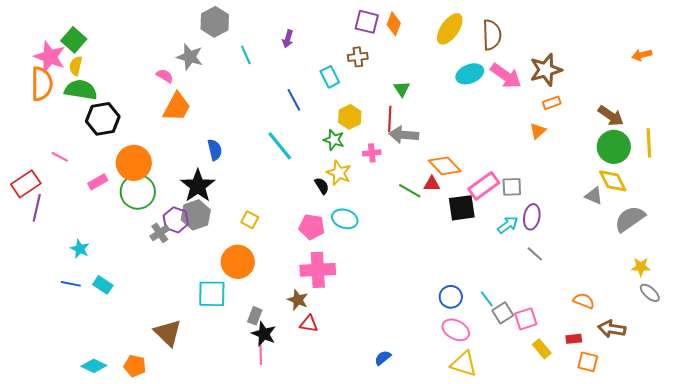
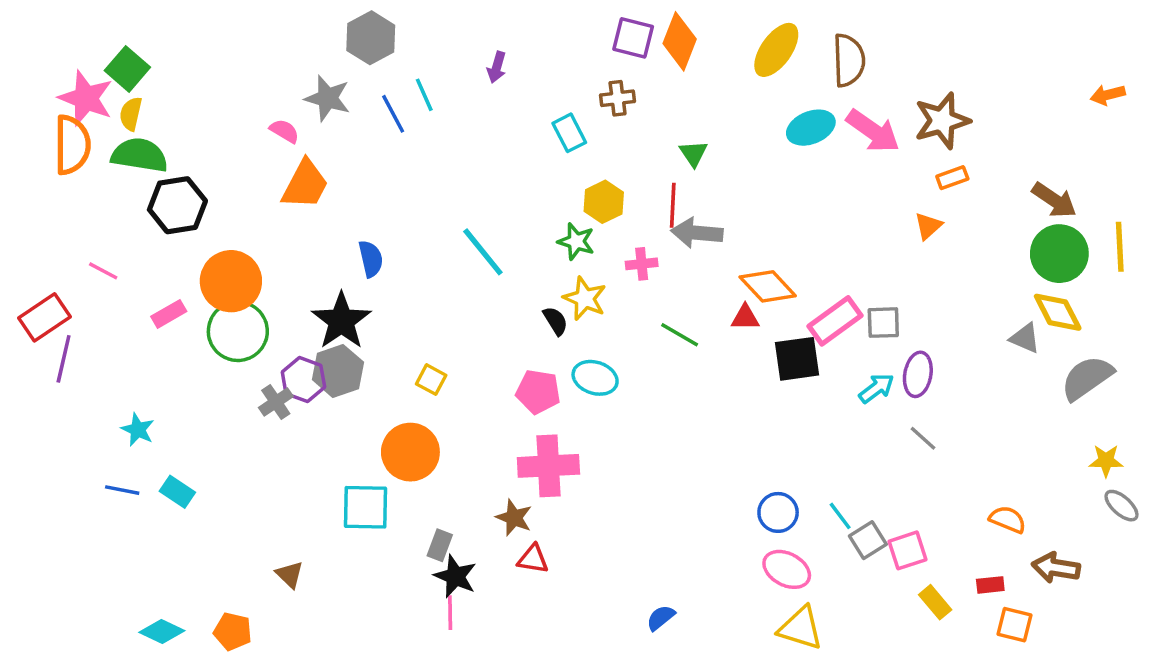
orange diamond: (394, 24) -> (680, 41), size x1.4
blue line: (294, 100) -> (393, 114), moved
green line: (410, 191) -> (680, 335), moved
brown triangle: (168, 333) -> (290, 575), size x0.6

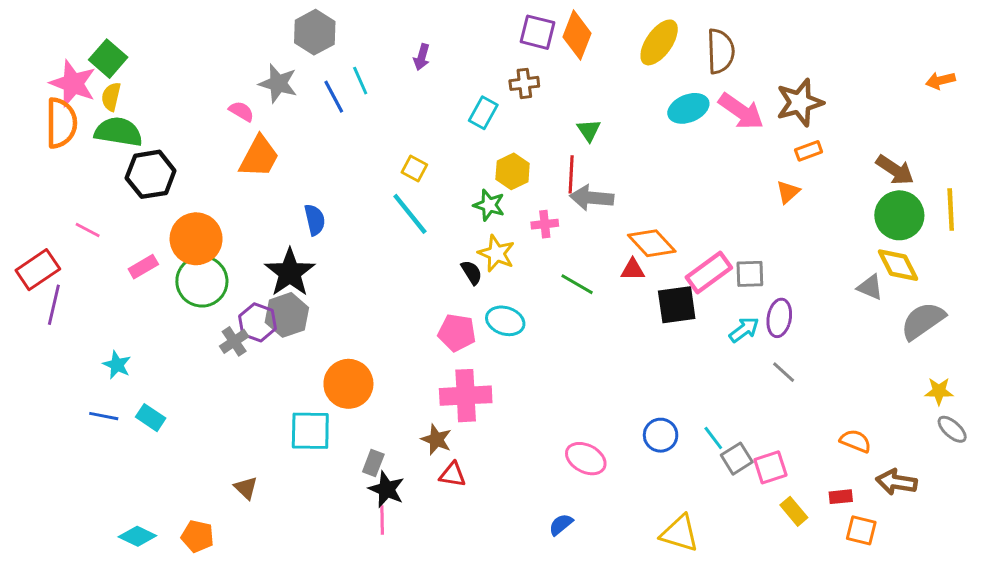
cyan rectangle: (569, 133) -> (483, 113), turned 56
yellow square: (431, 380) -> (414, 168), moved
pink ellipse: (787, 569) -> (586, 459), moved

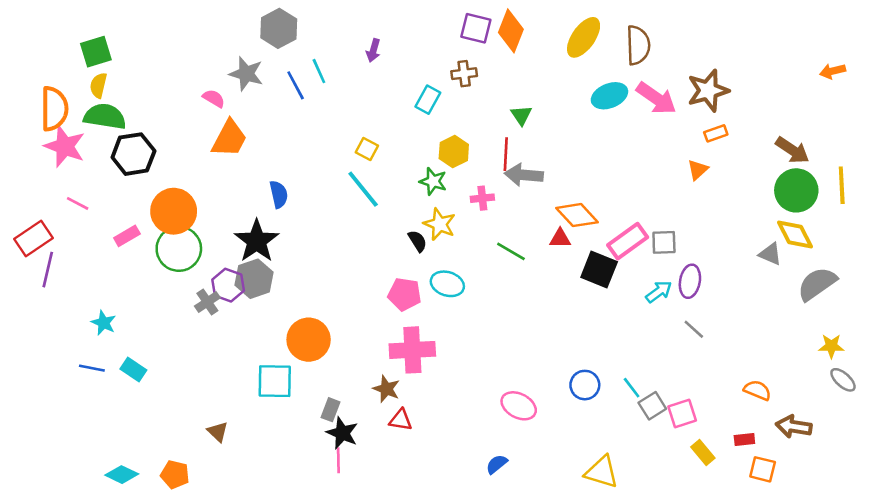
green square: (108, 59) -> (96, 52), turned 32
pink star: (73, 83) -> (65, 146), moved
black square: (677, 305) -> (599, 270), turned 30

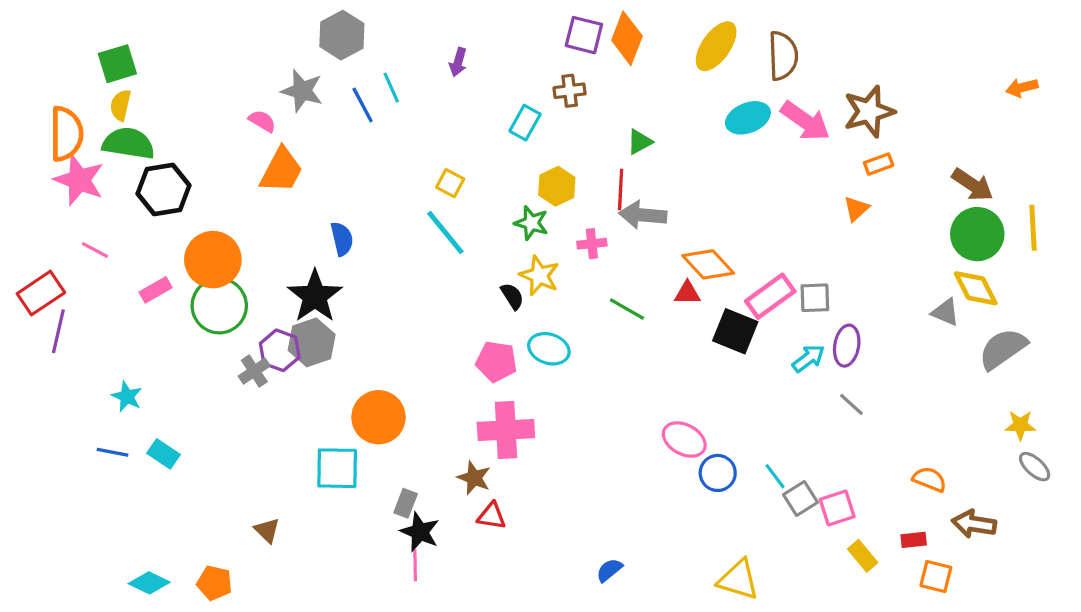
green triangle: (521, 115) -> (640, 142), turned 35
pink ellipse: (519, 406) -> (684, 440), moved

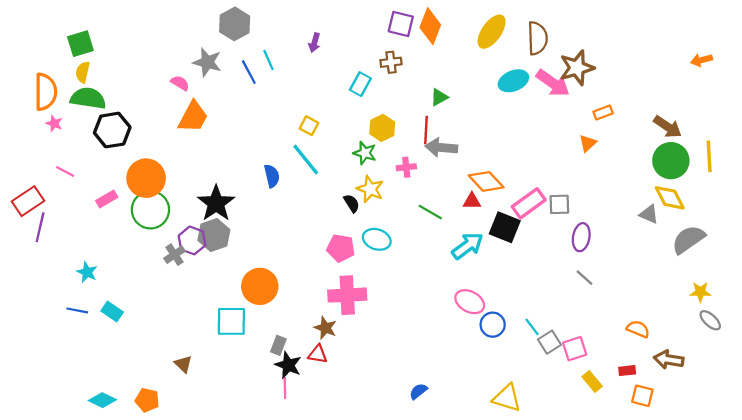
brown star: (869, 111) -> (577, 68), moved
pink star: (79, 180) -> (54, 123), size x0.5
blue semicircle: (342, 239) -> (272, 176), moved
cyan arrow: (808, 358) -> (468, 246), moved, size x1.4
red triangle: (492, 516) -> (318, 354), moved

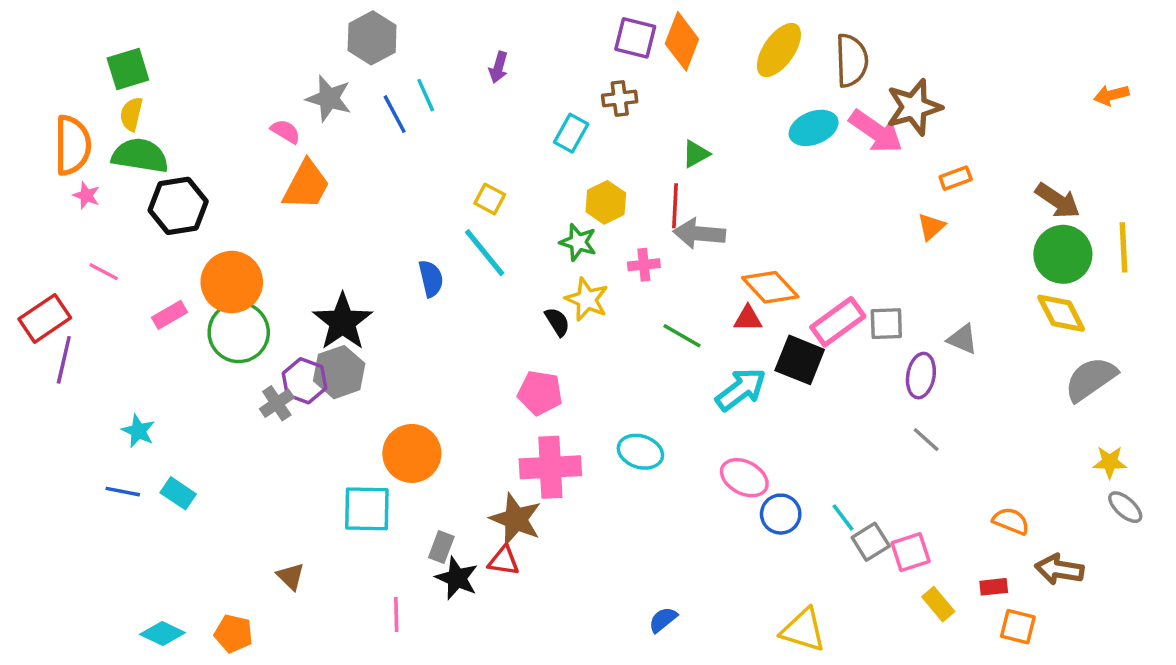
gray triangle: (649, 214) -> (962, 339), moved
cyan ellipse: (377, 239) -> (640, 452), moved
brown star: (325, 328) -> (516, 519), size x1.4
pink line: (285, 388) -> (396, 614), moved

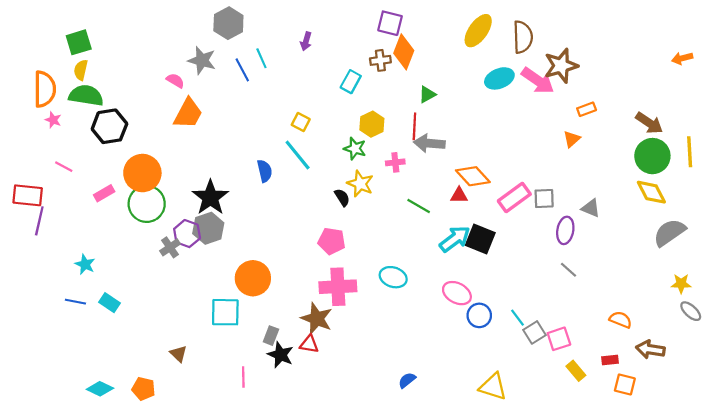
orange diamond: (682, 41) -> (404, 52), moved
red rectangle: (45, 318) -> (28, 195), turned 40
black square: (800, 360) -> (480, 239), moved

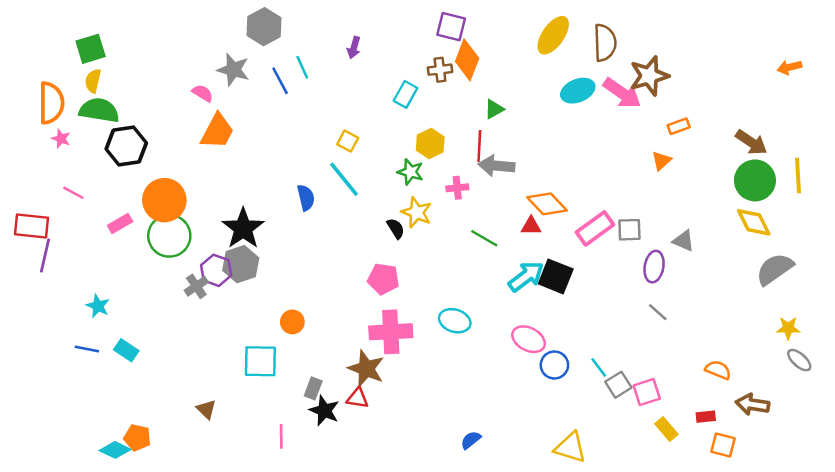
orange circle: (253, 278) -> (292, 322), size x0.6
orange pentagon: (143, 389) -> (137, 438), moved

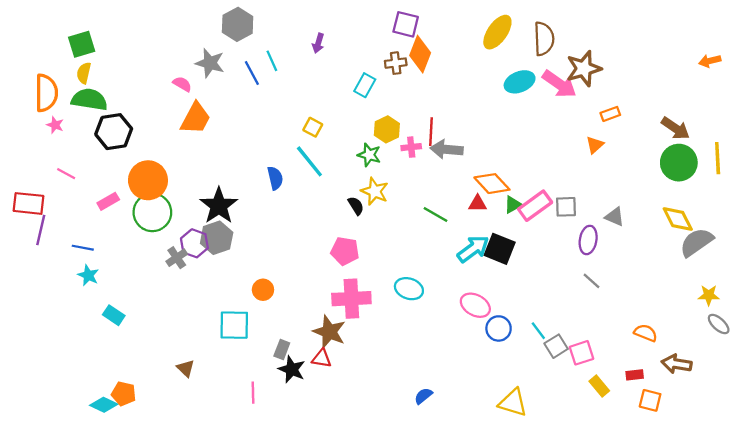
green triangle: (494, 109) -> (513, 205), moved
pink cross: (457, 188) -> (411, 147), moved
yellow diamond: (754, 222) -> (678, 219), moved
blue line: (87, 349) -> (83, 248), moved

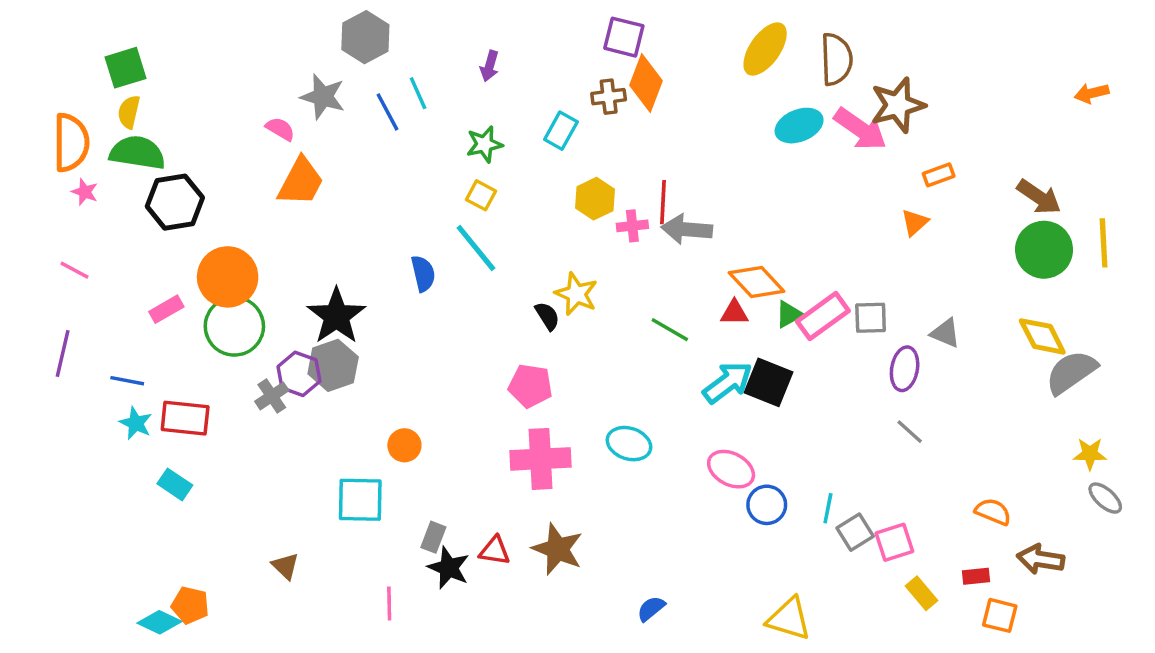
green star: (369, 155) -> (484, 144), moved, turned -30
pink line: (66, 174) -> (74, 270), moved
red rectangle: (29, 203) -> (185, 418), moved
cyan line: (538, 331) -> (828, 508), turned 48
brown star: (329, 332) -> (558, 549), moved

